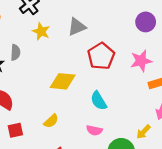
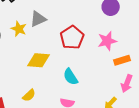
gray triangle: (77, 27) -> (38, 19), moved
yellow star: (41, 31) -> (19, 29), moved

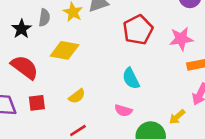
yellow diamond: (39, 60) -> (65, 50), moved

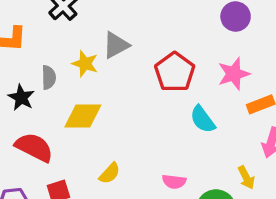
cyan semicircle: (131, 78) -> (203, 119), moved
yellow arrow: (177, 117) -> (246, 178), turned -66

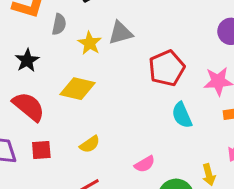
gray semicircle: (49, 77) -> (59, 24), moved
pink semicircle: (174, 182) -> (145, 164), turned -50

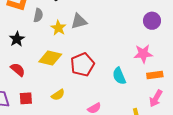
red pentagon: (167, 68) -> (83, 65), moved
red semicircle: (29, 107) -> (18, 70), size x0.7

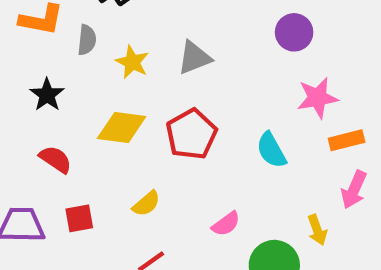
gray triangle: (79, 21) -> (194, 58), moved
purple circle: (152, 21) -> (294, 32), moved

